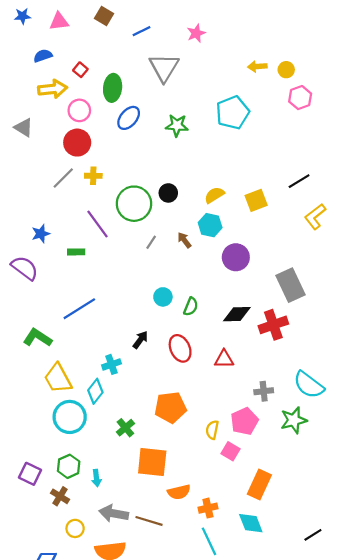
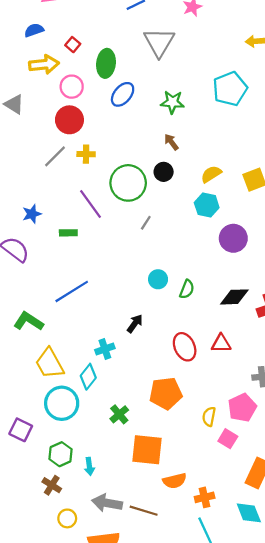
brown arrow: (184, 240) -> (171, 142), moved
red ellipse: (180, 348) -> (185, 347), moved
purple square: (30, 474) -> (21, 430), moved

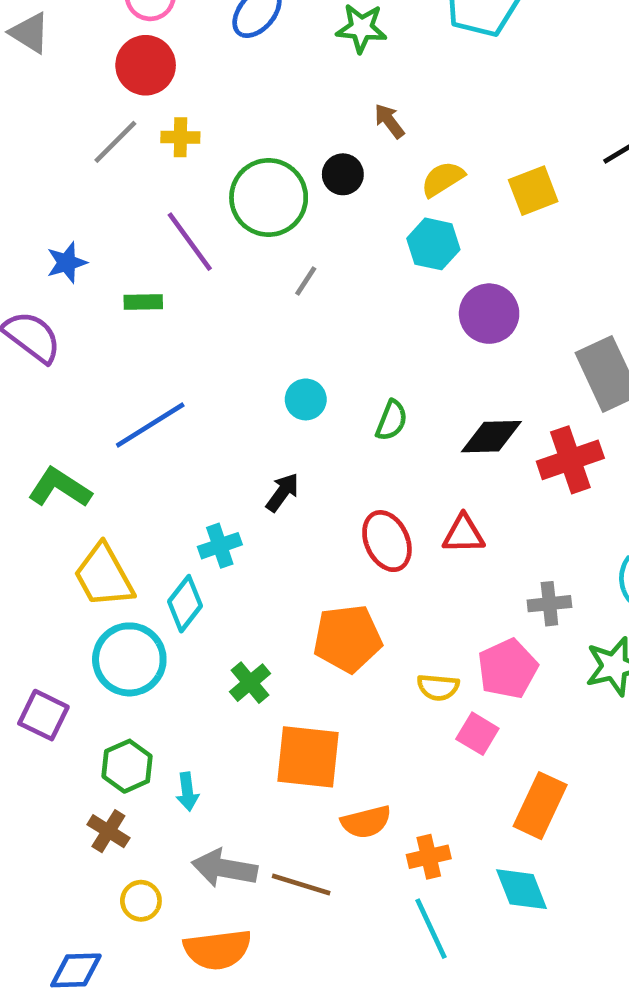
brown arrow: (171, 142) -> (389, 121), moved
cyan circle: (158, 279) -> (306, 399), moved
yellow semicircle: (209, 417) -> (438, 687), turned -96

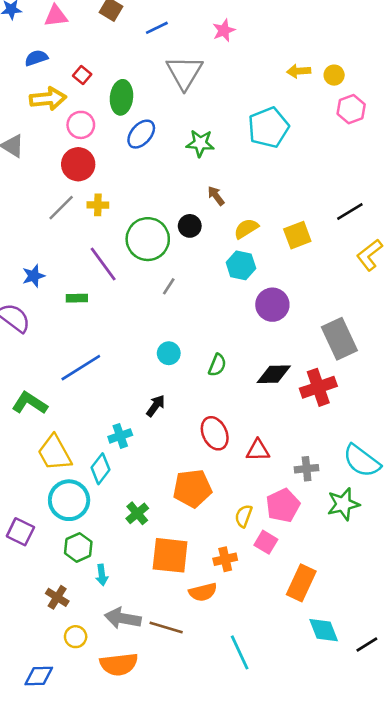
red triangle: (464, 534) -> (258, 450), moved
yellow semicircle: (438, 687) -> (244, 516), turned 105
green hexagon: (127, 766) -> (78, 547), moved
orange cross: (429, 857) -> (225, 559), moved
cyan diamond: (522, 889) -> (324, 630), moved

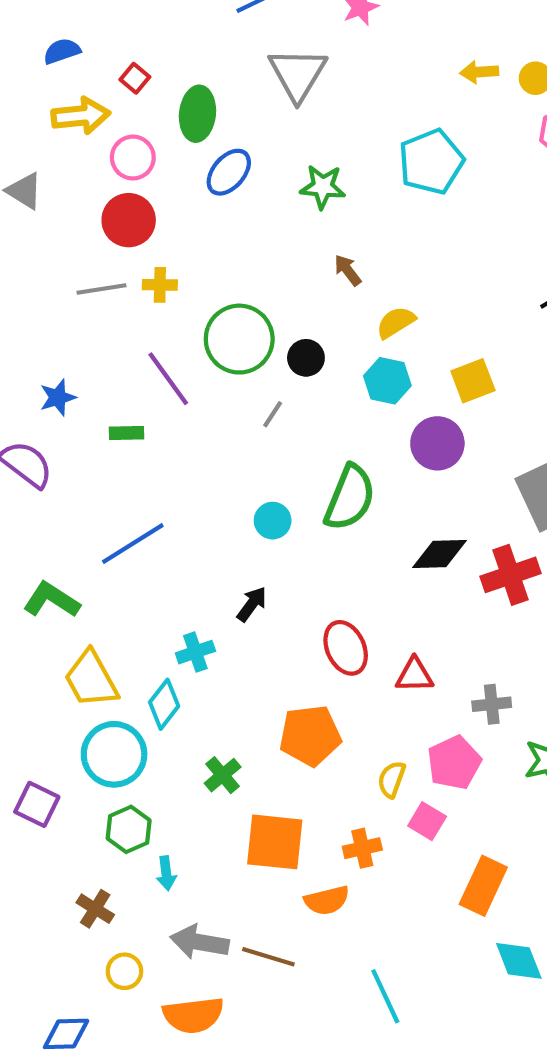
gray line: (61, 208) -> (102, 289), turned 36
black circle: (190, 226) -> (306, 358), moved
yellow square: (297, 235) -> (473, 381), moved
green semicircle: (217, 365) -> (350, 498), moved, size x1.8

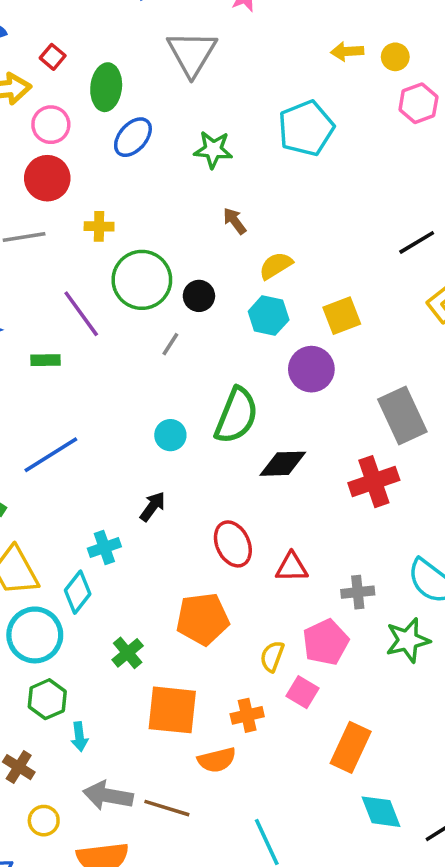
yellow cross: (160, 285) -> (99, 226), moved
black diamond: (440, 554) -> (283, 464), moved

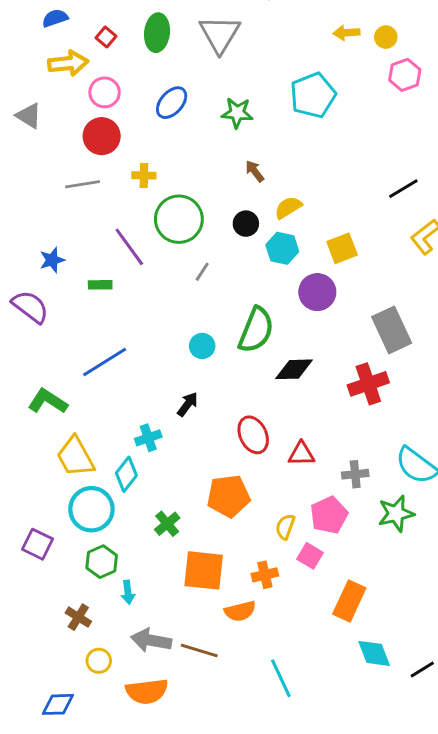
green ellipse: (106, 87) -> (157, 33), moved
black circle: (199, 296) -> (246, 224), moved

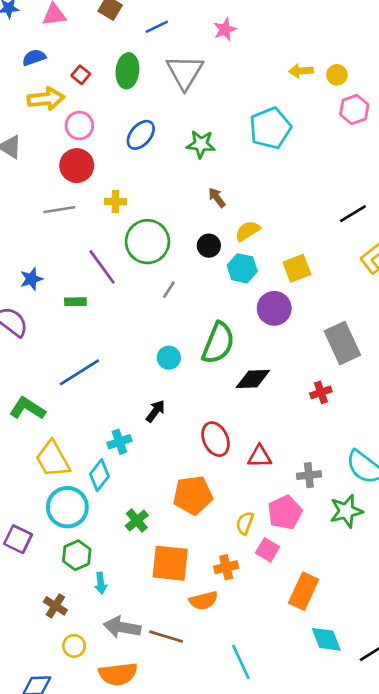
red cross: (368, 384) -> (321, 392), size x0.6

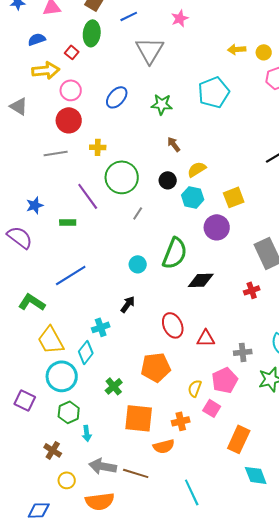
green ellipse: (127, 71) -> (92, 33), moved

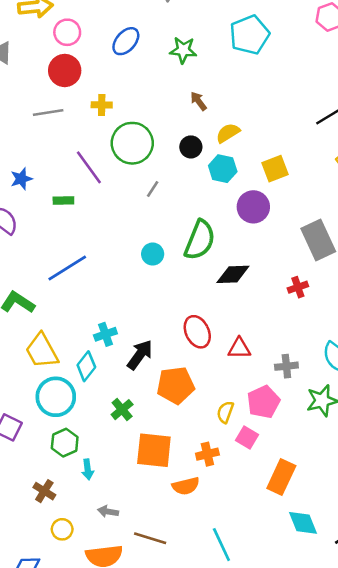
black arrow: (128, 304) -> (140, 355), moved, size x1.4
gray arrow: (103, 466) -> (108, 511), size x0.6
brown line: (136, 473) -> (150, 538), moved

